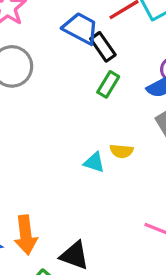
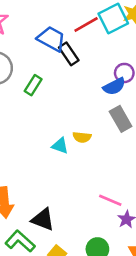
green rectangle: (108, 84) -> (33, 85), moved

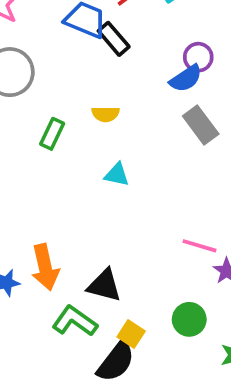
green rectangle: (33, 85) -> (52, 134), moved
yellow semicircle: (82, 137) -> (106, 114), moved

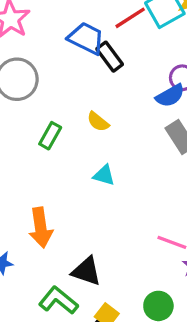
yellow semicircle: (106, 114) -> (98, 122), turned 35
orange arrow: (45, 267) -> (41, 228), moved

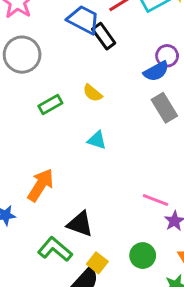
green rectangle: (50, 136) -> (50, 105), turned 30
orange arrow: (41, 228) -> (41, 185), turned -140

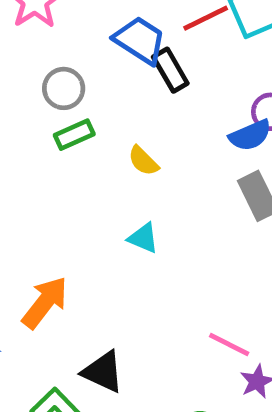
gray circle: (22, 55) -> (64, 88), moved, size x0.7
green rectangle: (50, 105) -> (74, 135), moved

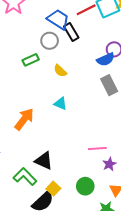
gray circle: (64, 88) -> (50, 41), moved
orange arrow: (45, 302) -> (24, 119), moved
pink line: (229, 344) -> (97, 149), turned -30

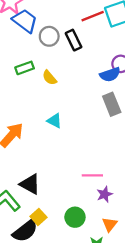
blue trapezoid: (58, 19) -> (25, 21), moved
gray circle: (50, 41) -> (49, 36), moved
yellow semicircle: (60, 71) -> (50, 78), moved

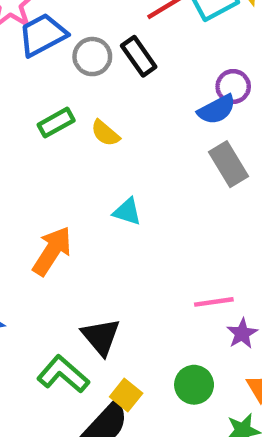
blue trapezoid: (25, 21) -> (43, 35), turned -56
black triangle: (30, 184) -> (101, 337), turned 30

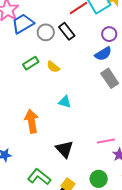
purple circle: (233, 86) -> (109, 34), moved
orange arrow: (52, 251) -> (32, 121), turned -40
black triangle: (101, 337) -> (64, 149), moved

